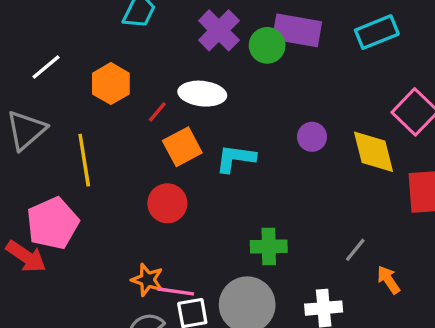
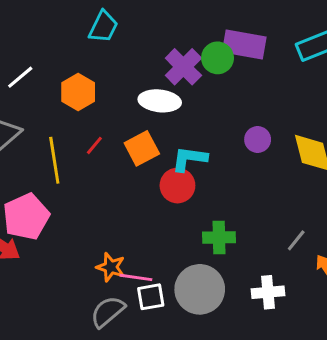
purple cross: (219, 30) -> (183, 67), moved
red line: (157, 112) -> (94, 145), moved
red circle: (167, 203) -> (177, 185), moved

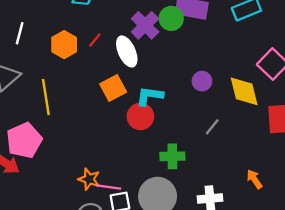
white line: (20, 77) -> (20, 33), turned -35
white ellipse: (160, 101) -> (127, 51), turned 60
red line: (94, 145) -> (95, 40), moved
gray line: (296, 240) -> (212, 127), moved

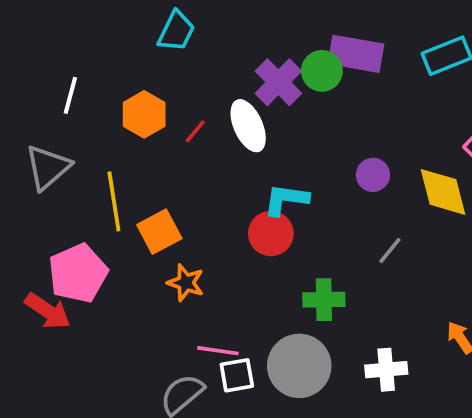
red line: (95, 40) -> (195, 131), moved
orange square: (113, 88) -> (159, 232), moved
orange star: (89, 179) -> (186, 283), moved

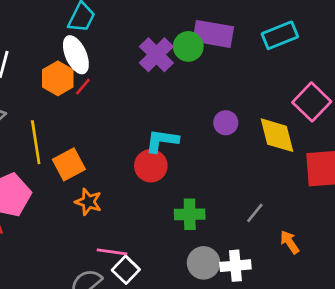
white ellipse: (248, 126) -> (76, 55), moved
red line: (195, 131) -> (83, 87), moved
gray line: (390, 251) -> (255, 213), moved
gray circle: (299, 366) -> (204, 263), moved, size x0.7
white square: (237, 375) -> (126, 270), turned -36

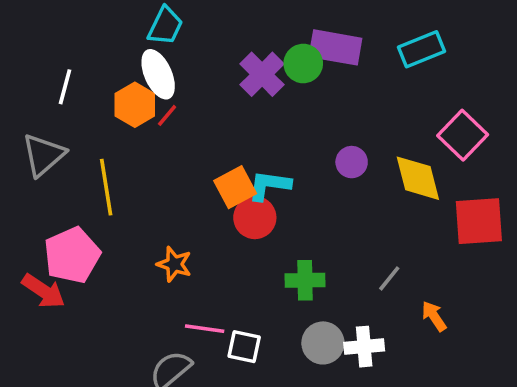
orange square: (69, 164) -> (235, 187), moved
white square: (126, 270) -> (244, 347), moved, turned -32

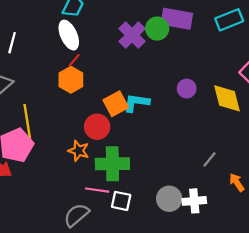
orange hexagon: (135, 105) -> (71, 80), moved
yellow line: (106, 187) -> (27, 121), moved
red circle: (255, 218) -> (97, 127), moved
green cross: (305, 280) -> (112, 164), moved, size x1.4

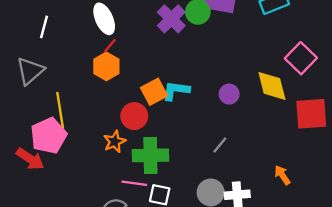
purple circle: (187, 89) -> (229, 94), moved
orange star: (79, 151) -> (115, 142), turned 30
gray line: (210, 159) -> (220, 145), moved

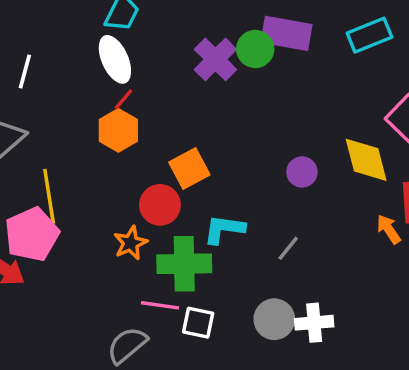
cyan L-shape: (176, 91) -> (224, 229), moved
orange arrow: (282, 175) -> (389, 229), moved

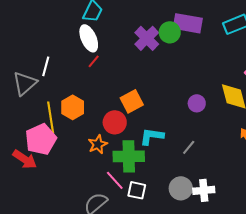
white line: (25, 72) -> (46, 66), moved
orange hexagon: (118, 130) -> (73, 107), moved
pink line: (160, 305) -> (115, 180), turned 40

